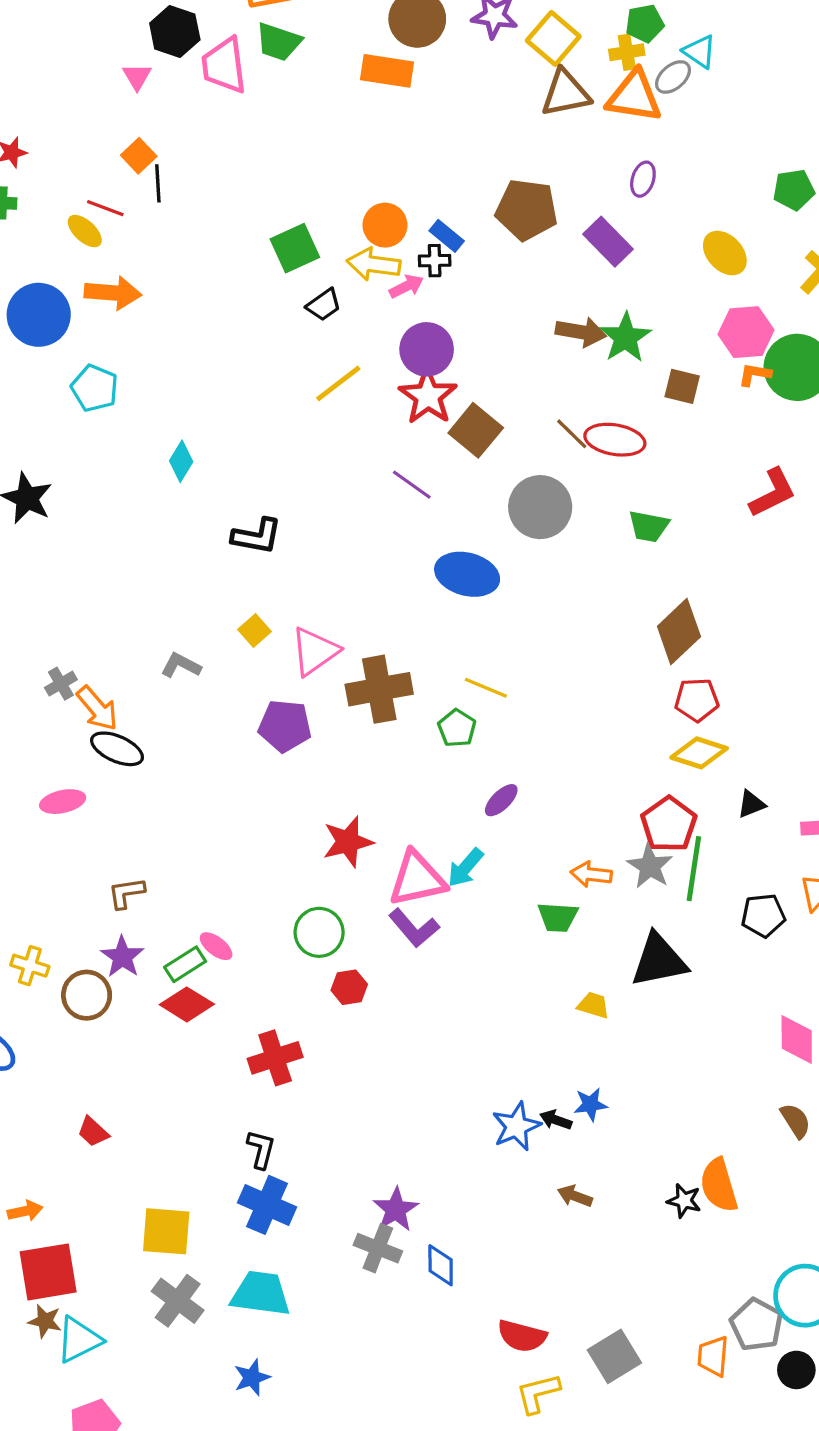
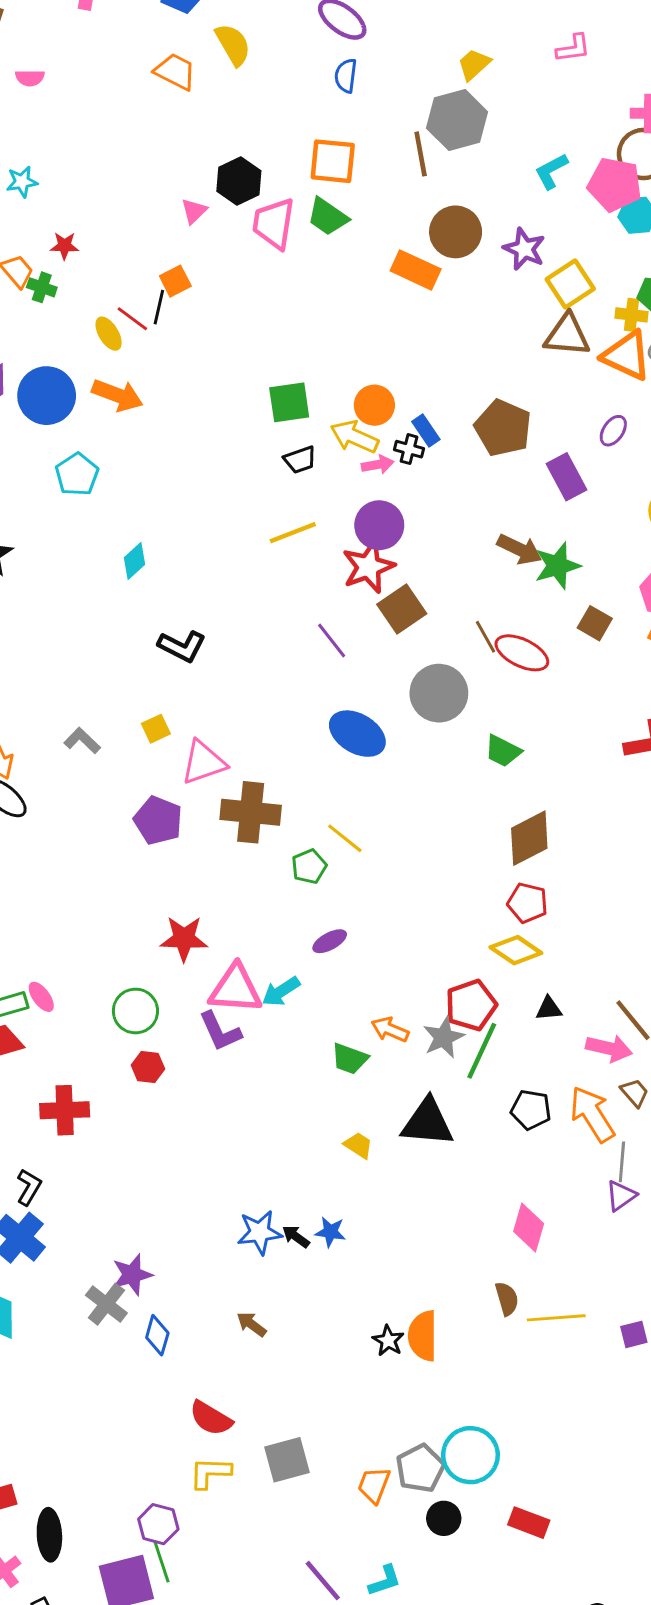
black line: (158, 183) -> (159, 307), moved
green trapezoid: (649, 526) -> (503, 751), moved
brown arrow: (575, 1196) -> (252, 1324), moved

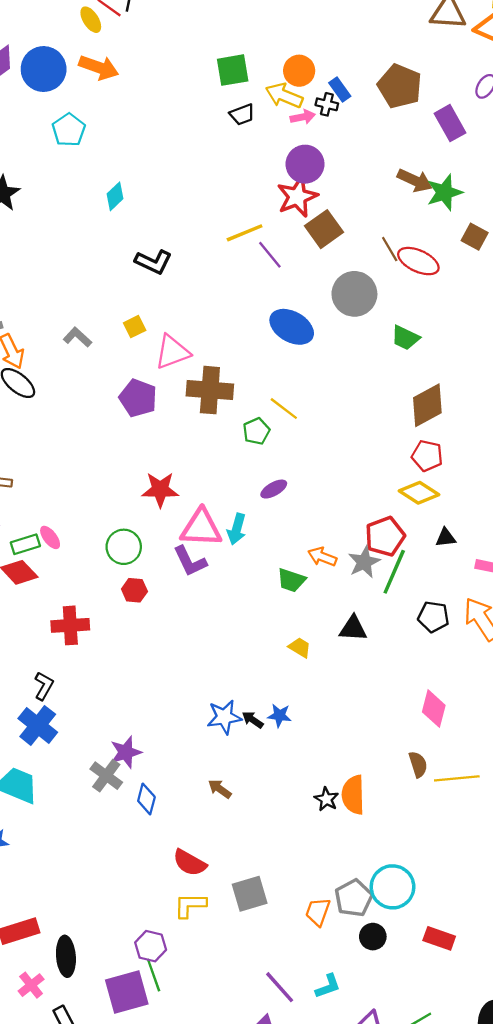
yellow line: (293, 533) -> (245, 233), moved
cyan arrow: (281, 991) -> (237, 529), turned -40
black triangle: (428, 1123) -> (353, 629), size x0.7

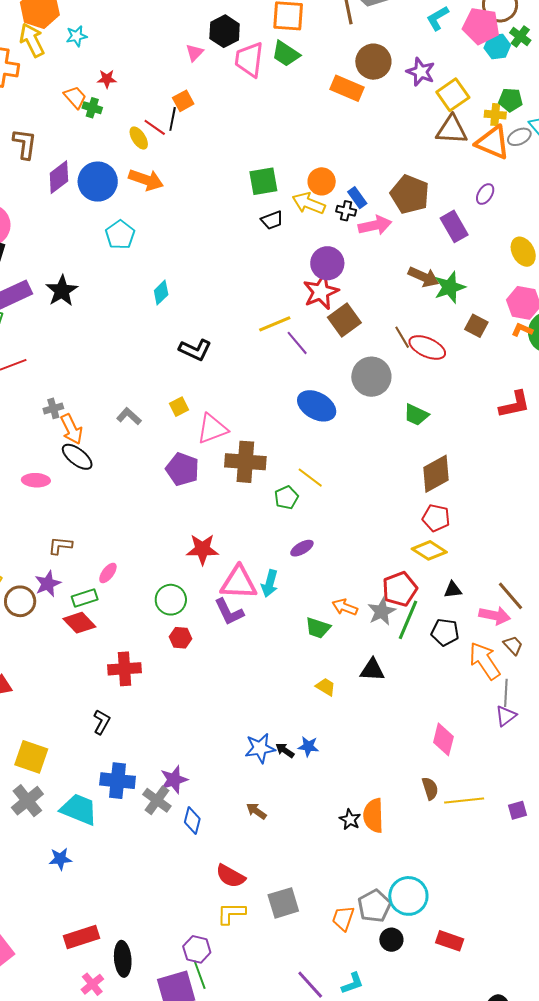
pink arrow: (303, 117) -> (375, 225), moved, size x1.5
pink ellipse: (50, 537) -> (108, 573), moved, turned 75
black pentagon: (433, 617) -> (445, 632), moved
blue cross: (38, 725) -> (118, 781), moved, turned -32

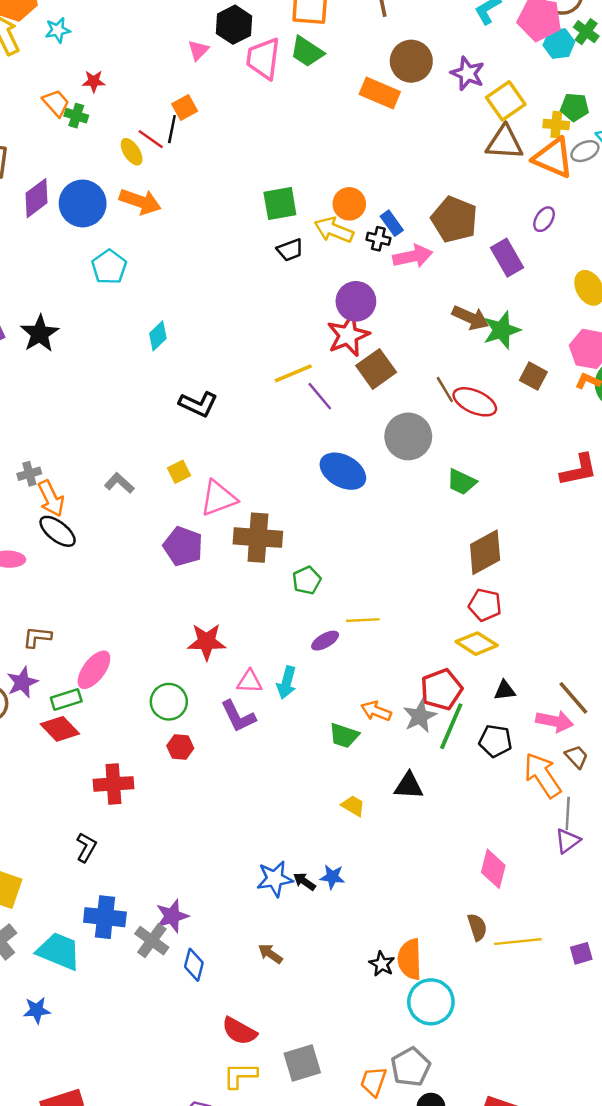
yellow line: (310, 478) -> (363, 620), moved, turned -40
pink ellipse: (108, 573) -> (94, 670), size x1.6
pink triangle: (239, 583) -> (250, 682), size x0.6
cyan circle: (408, 896) -> (431, 1002), moved

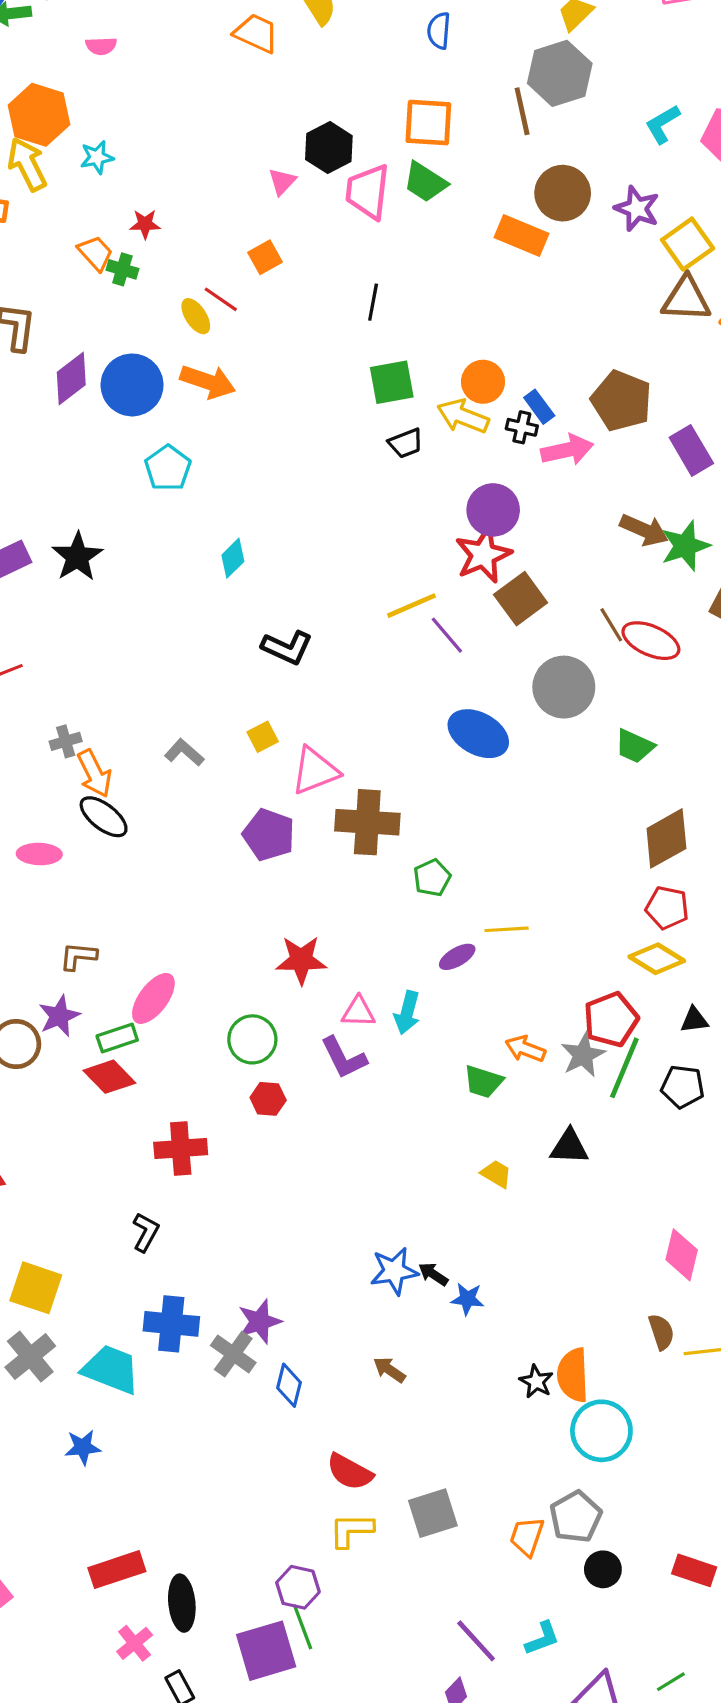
black line: (172, 129) -> (373, 302), moved
blue star: (332, 877) -> (467, 1299), moved

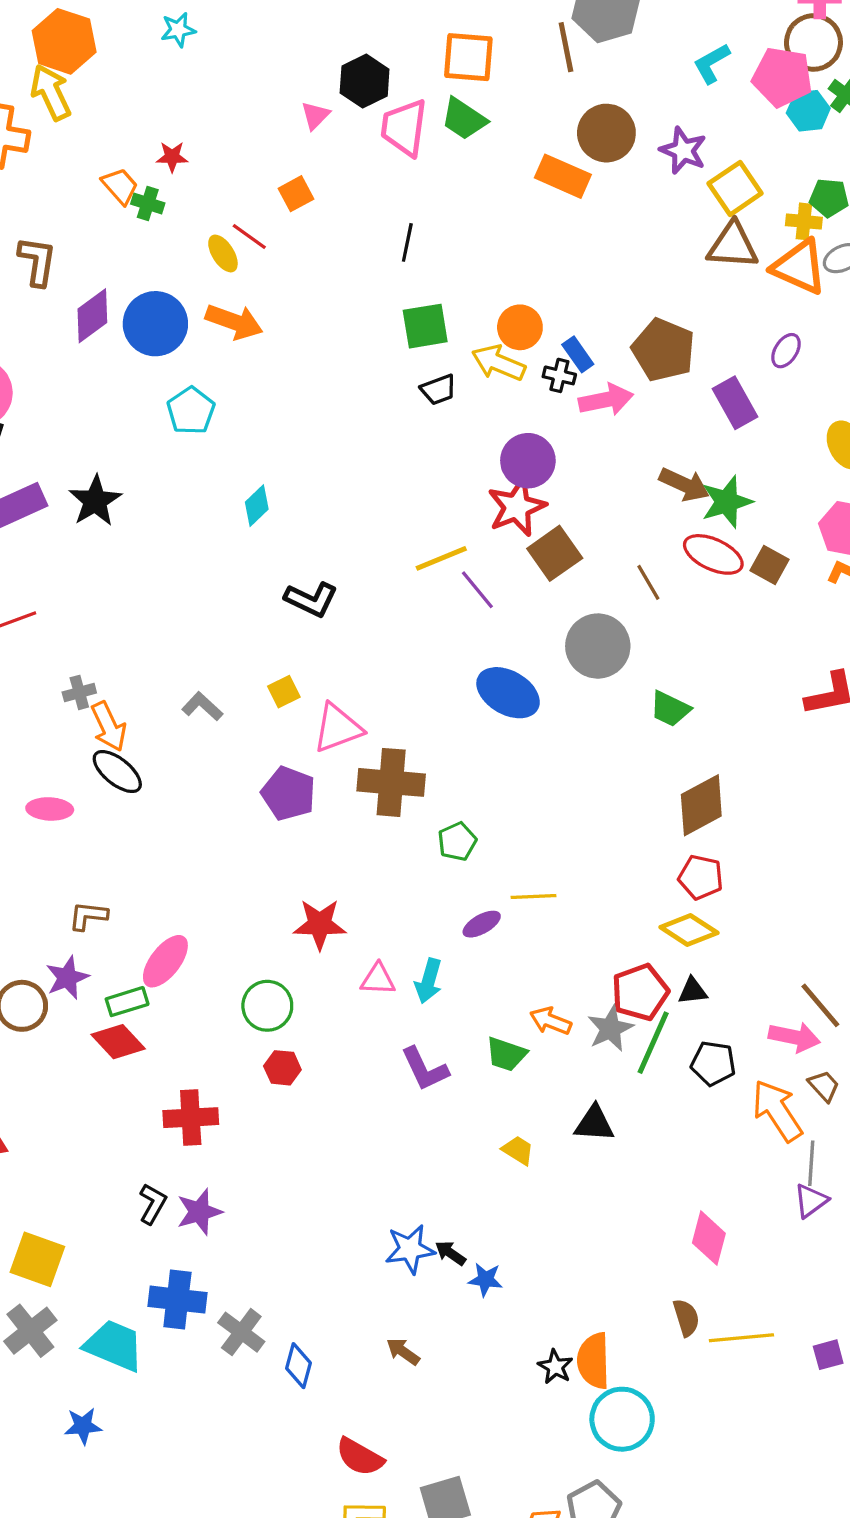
cyan star: (97, 157) -> (178, 30), moved
red ellipse: (651, 641) -> (713, 554), moved
black triangle: (694, 1020) -> (693, 991), moved
purple L-shape: (344, 1058) -> (425, 1069), moved
purple star: (260, 1322) -> (199, 1212), moved

